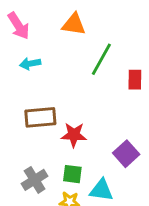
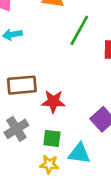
gray cross: (35, 180) -> (16, 129), moved

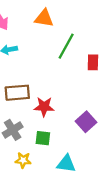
cyan triangle: (79, 153) -> (66, 164), moved
yellow star: (49, 164) -> (23, 160), moved

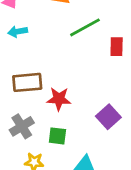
green line: (66, 46) -> (85, 27), turned 32

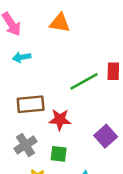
green line: (85, 27) -> (84, 81), moved

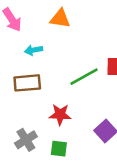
cyan arrow: (22, 57) -> (34, 50), moved
brown rectangle: (31, 104) -> (27, 83), moved

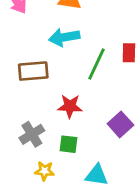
cyan arrow: (34, 50) -> (64, 37), moved, size x1.5
green line: (84, 77) -> (97, 64), turned -36

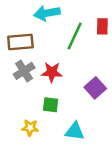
gray cross: (32, 134) -> (24, 71), moved

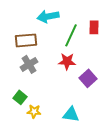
red star: (52, 72) -> (67, 61), moved
green square: (51, 105) -> (20, 97), moved, turned 32

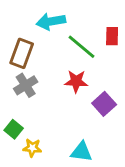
green line: (71, 35) -> (81, 47), turned -75
brown rectangle: (26, 40) -> (22, 53), turned -65

